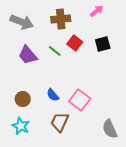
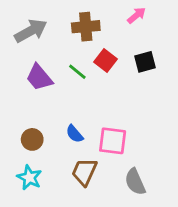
gray arrow: (22, 22) -> (31, 31), turned -50
pink square: (80, 100) -> (113, 141), turned -30
gray semicircle: (110, 129) -> (135, 182), moved

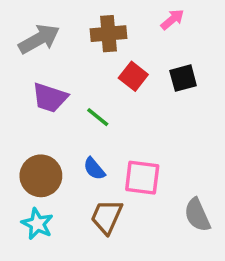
green line: (77, 72) -> (98, 117), moved
purple trapezoid: (39, 77) -> (50, 98), turned -32
brown circle: (32, 139) -> (41, 176), size x1.5
gray semicircle: (135, 182) -> (197, 215), moved

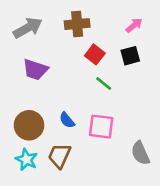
pink arrow: (172, 19) -> (134, 25), moved
green line: (98, 117) -> (104, 84), moved
brown trapezoid: (107, 217) -> (59, 156), moved

